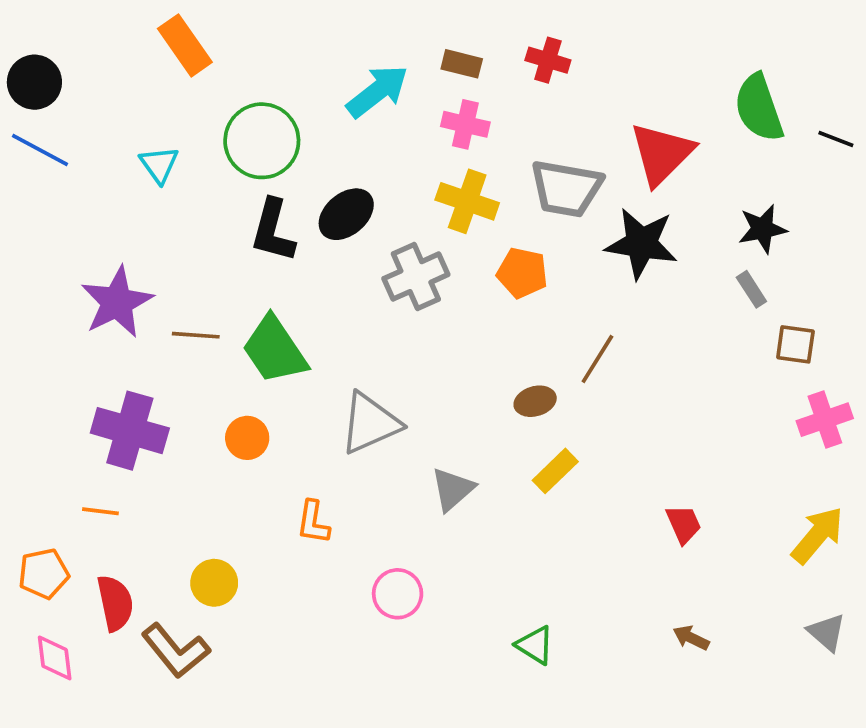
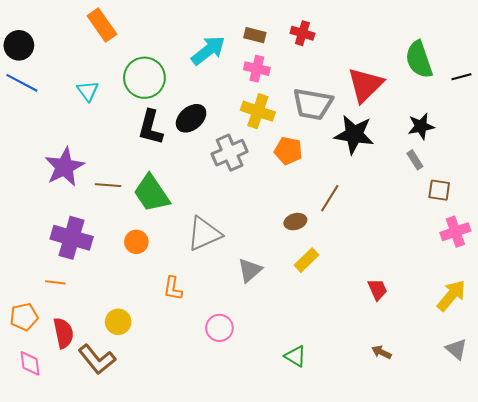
black line: (836, 139) -> (461, 77), turned -36

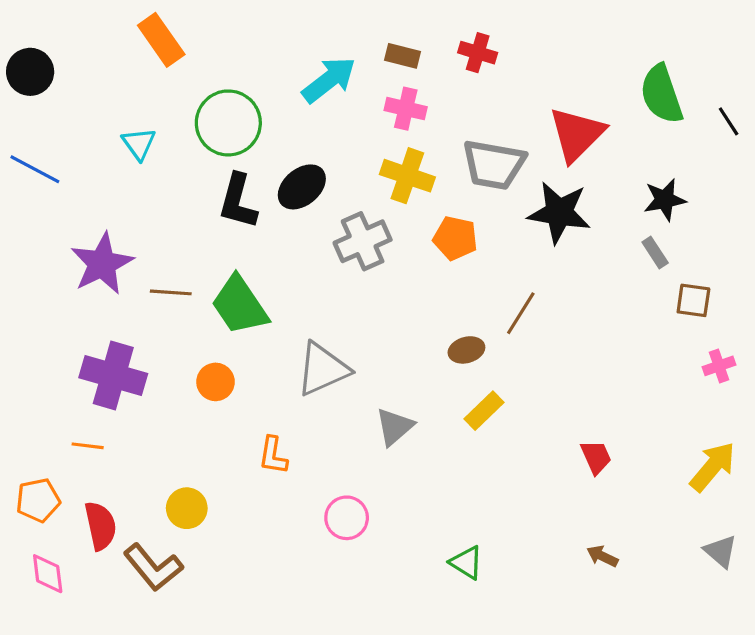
black line: (461, 77) -> (729, 121), turned 72
blue line: (22, 83) -> (35, 169), moved
pink cross: (455, 232) -> (719, 366), size x0.7

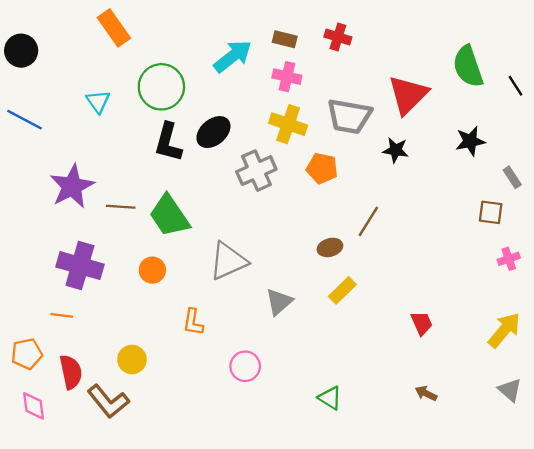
black star: (559, 212) -> (396, 150), size x0.6
gray rectangle: (655, 252) -> (512, 177), moved

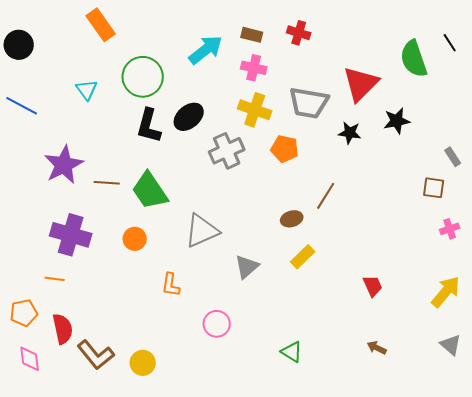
black line: (516, 86) -> (450, 43), moved
black star: (470, 141) -> (397, 121), moved
yellow circle: (132, 359) -> (143, 363), moved

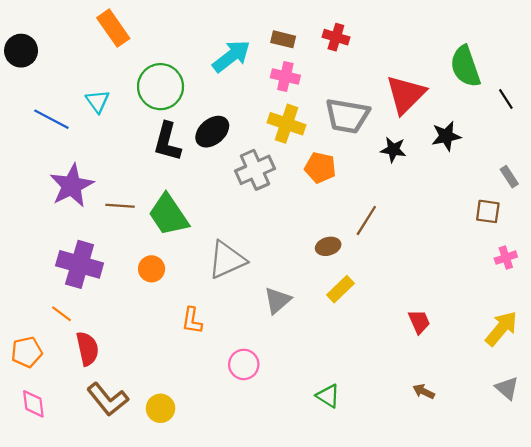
black line: (450, 43) -> (506, 99), moved
blue line: (22, 106) -> (51, 119), moved
orange line: (55, 279) -> (62, 314), turned 30
red semicircle: (63, 329) -> (87, 349), moved

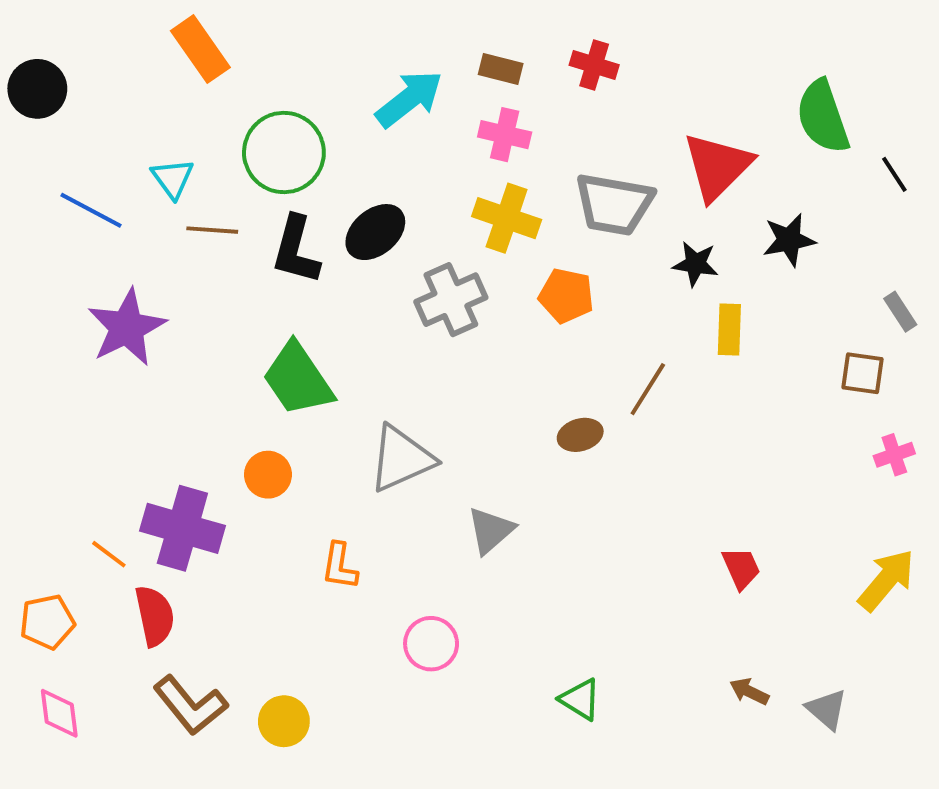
brown line: (120, 206) -> (212, 230), moved
purple cross: (80, 264) -> (182, 528), moved
yellow rectangle: (340, 289) -> (729, 329), moved, turned -44
gray triangle: (507, 388) -> (827, 709), moved

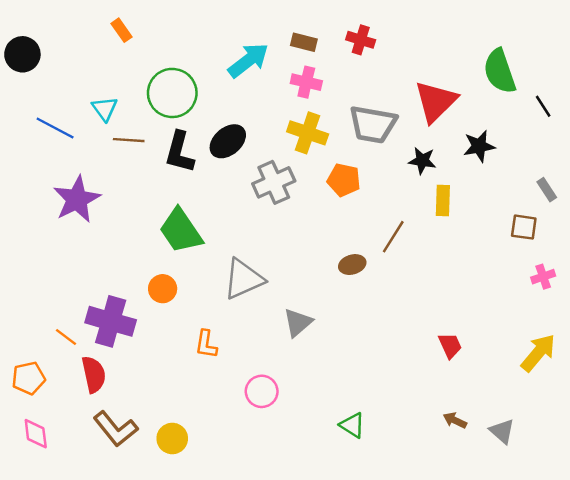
orange rectangle: (200, 49) -> (121, 30), size x0.6

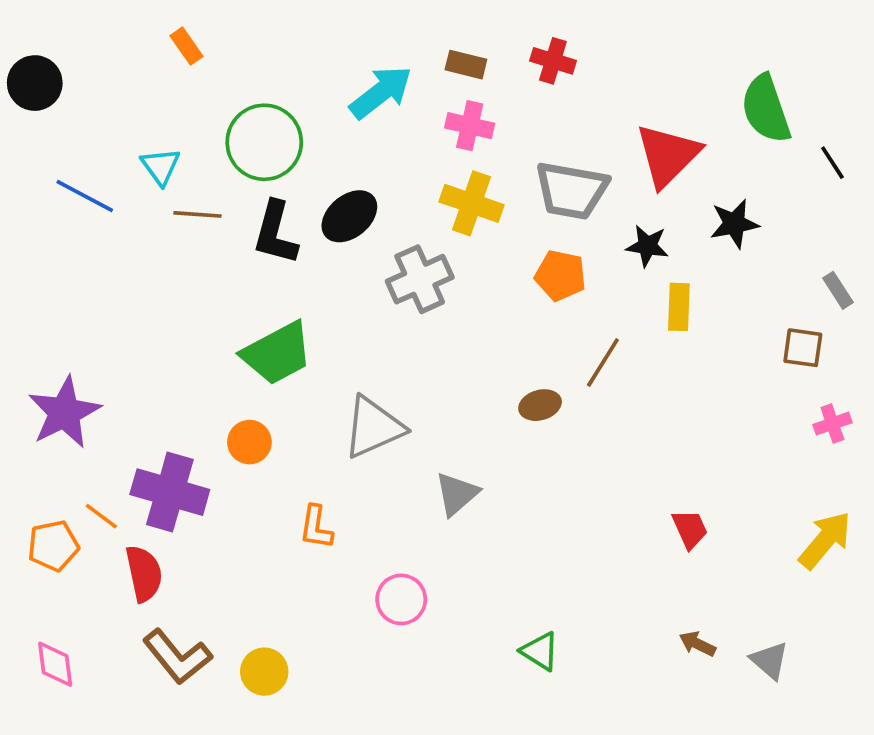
orange pentagon: (344, 180) -> (560, 276), moved
purple star: (77, 199) -> (64, 412), moved
green trapezoid: (181, 231) -> (277, 353), turned -84
orange pentagon: (28, 378) -> (53, 546), moved

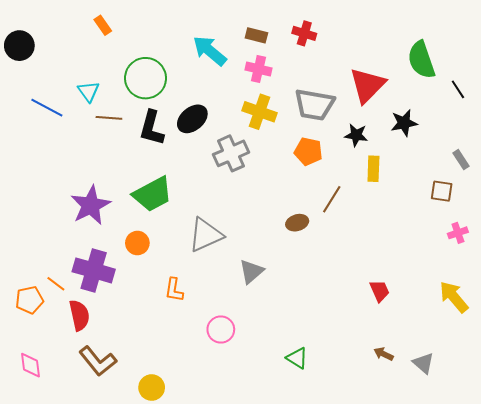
cyan arrow: (381, 92) -> (210, 51), turned -102
purple star: (64, 412) -> (91, 205), moved
yellow arrow: (825, 540) -> (454, 297), turned -80
yellow circle: (264, 672) -> (152, 388), moved

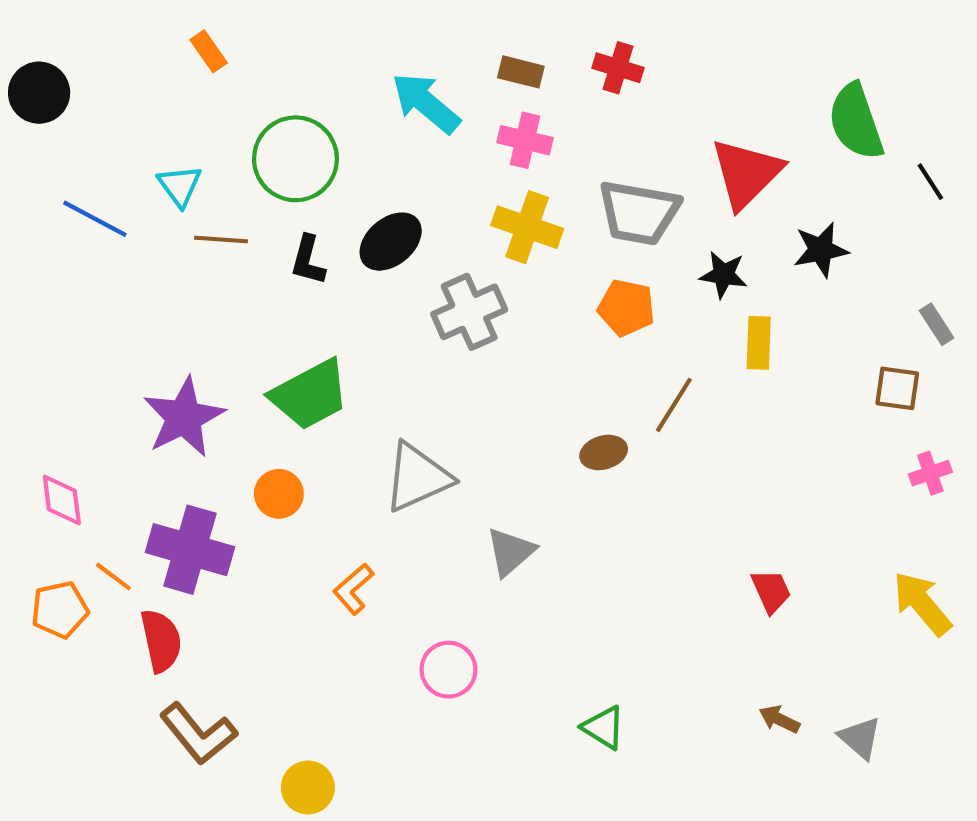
black L-shape: (152, 128) -> (308, 260), size x0.7
orange L-shape: (174, 290) -> (353, 589), turned 40
pink diamond: (31, 365) -> (62, 500), moved

